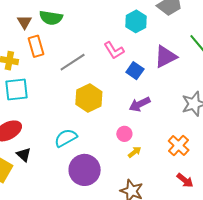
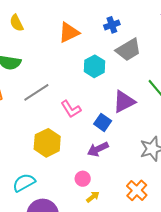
pink L-shape: (114, 50) -> (71, 109), moved
gray line: (73, 62) -> (36, 92), moved
blue square: (135, 71) -> (103, 122), moved

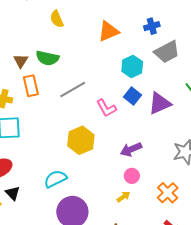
blue square: (103, 122) -> (132, 96), moved
pink circle: (83, 179) -> (132, 176), moved

